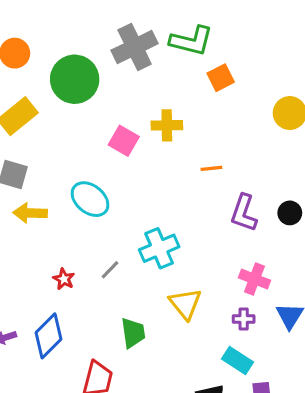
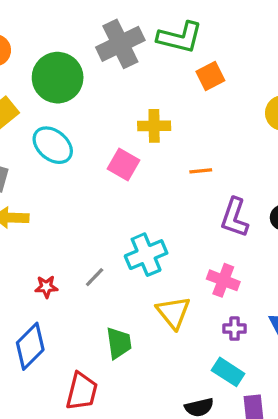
pink square: (124, 141) -> (124, 164), moved
cyan ellipse: (90, 199) -> (53, 145), moved
red star: (64, 279) -> (46, 287), turned -30
pink cross: (254, 279) -> (223, 280), moved

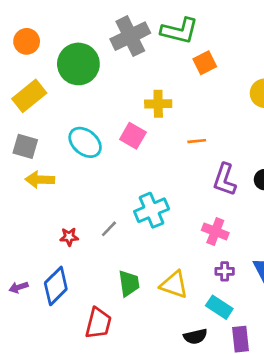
cyan ellipse: (53, 145) -> (85, 142), moved
yellow triangle: (173, 312) -> (174, 285), moved, turned -32

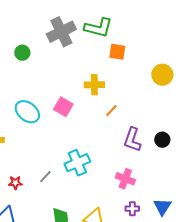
orange square: (205, 63) -> (117, 52), turned 36
green circle: (78, 64) -> (22, 53), size x0.5
yellow cross: (158, 104) -> (94, 85), moved
orange line: (197, 141) -> (111, 111), turned -40

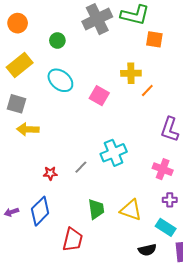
orange line: (111, 111) -> (147, 91), moved
cyan ellipse: (27, 112) -> (60, 80), moved

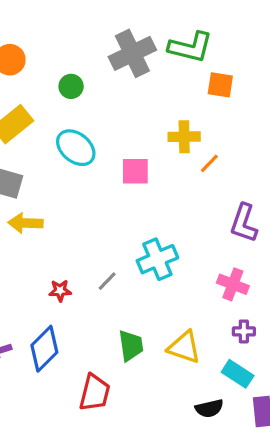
pink square: (99, 96) -> (135, 171), turned -30

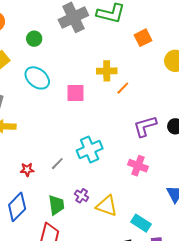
orange square: (220, 85) -> (143, 38), moved, turned -36
purple L-shape: (244, 223) -> (145, 126), turned 55
purple cross: (244, 331) -> (82, 196), moved, turned 32
green trapezoid: (131, 346) -> (56, 205), moved

